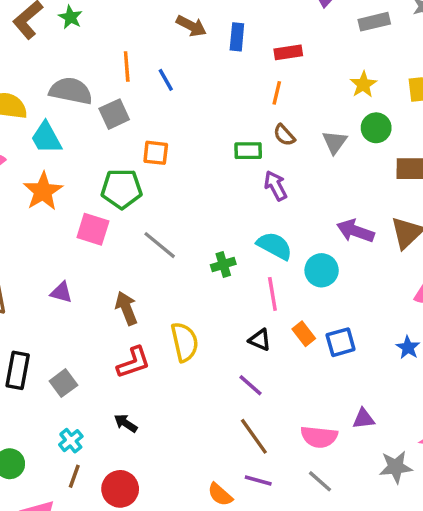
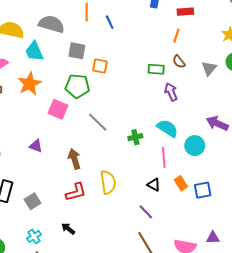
gray square: (114, 114) -> (77, 51), moved, turned 30

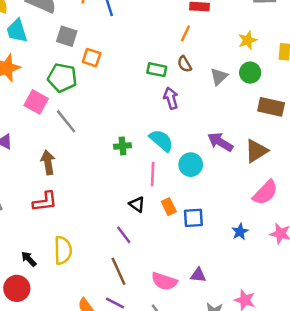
gray line: (98, 122) -> (66, 121), moved
yellow semicircle: (108, 182) -> (63, 250), moved
black arrow: (68, 229) -> (29, 259), moved

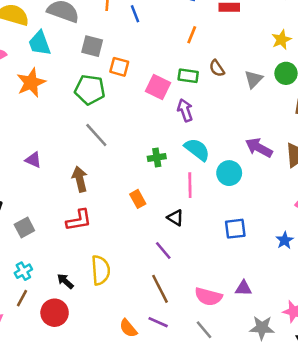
orange line: (185, 33) -> (192, 35), moved
purple arrow: (171, 98) -> (185, 110), moved
pink square: (36, 102) -> (158, 87), moved
orange rectangle: (169, 207) -> (138, 199), moved

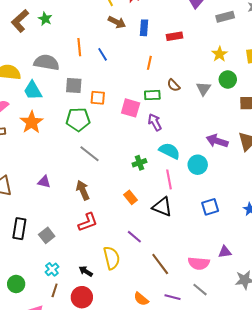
black triangle: (175, 218) -> (162, 207), size x1.5
purple line: (163, 250) -> (134, 237), moved
purple line: (158, 322) -> (172, 297), moved

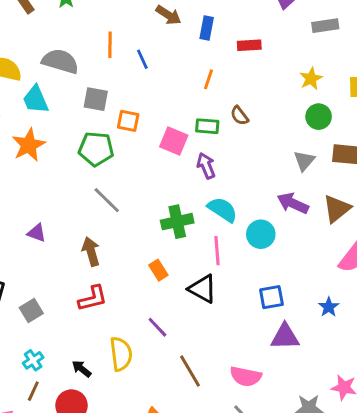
gray triangle: (203, 89) -> (304, 161), moved
green cross: (139, 163) -> (177, 222), size x1.5
purple triangle: (225, 252) -> (285, 337), moved, size x1.5

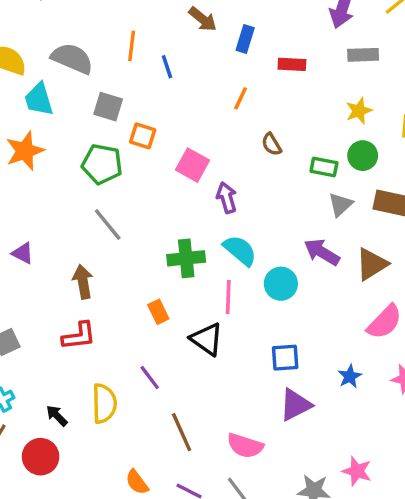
gray rectangle: (325, 26) -> (363, 55), moved
green rectangle: (207, 126) -> (324, 167), moved
purple triangle: (285, 337) -> (295, 405), turned -32

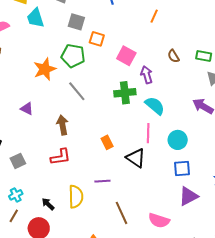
brown semicircle: (272, 144) -> (174, 56), moved
orange star: (25, 151) -> (45, 69), moved
green cross: (186, 258) -> (125, 93), moved
cyan circle: (281, 284) -> (178, 140), moved
purple line: (150, 378) -> (102, 181), turned -56

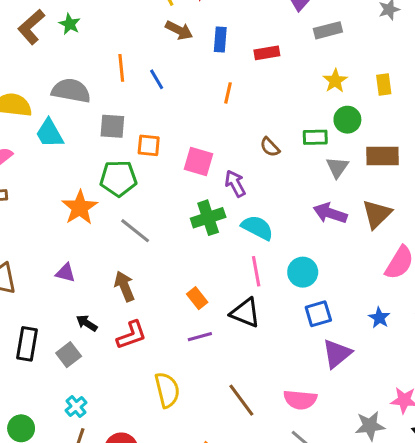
purple line: (102, 181) -> (200, 337), moved
black arrow: (48, 204) -> (87, 323), moved

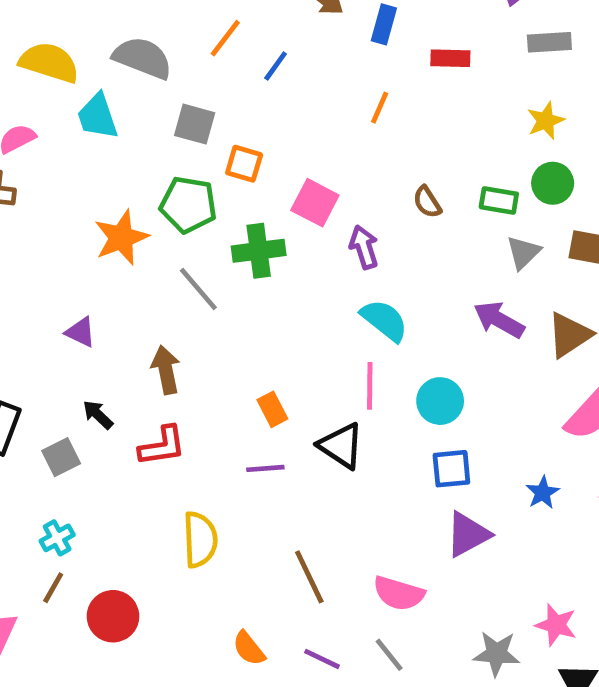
orange line: (121, 68) -> (225, 38), turned 32
blue line: (157, 79) -> (276, 66), turned 55
green cross: (208, 218) -> (259, 251), moved

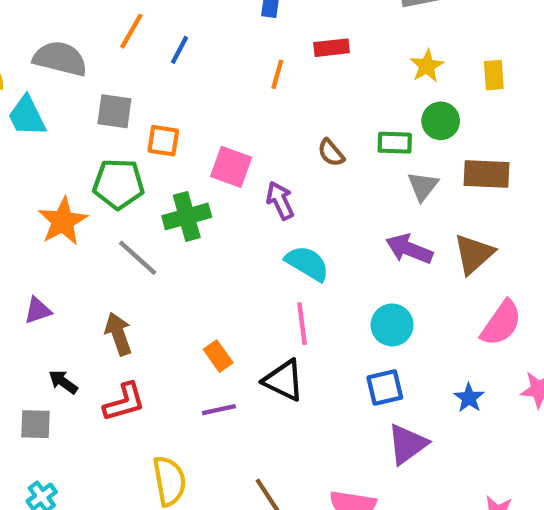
red rectangle: (450, 58) -> (332, 48), moved
purple triangle: (80, 332) -> (38, 310), turned -36
cyan circle: (440, 401) -> (392, 325), moved
gray square: (61, 457) -> (36, 424), turned 36

